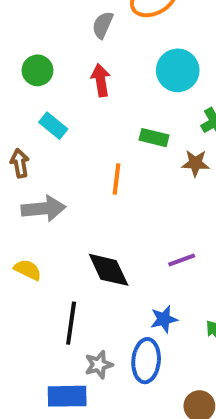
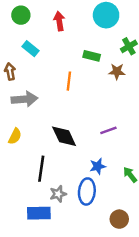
yellow semicircle: (28, 270) -> (15, 136), turned 91

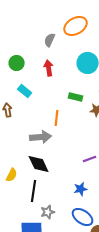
gray arrow: (24, 99) -> (41, 137), moved
yellow semicircle: (15, 136) -> (12, 175), moved
black diamond: (64, 136) -> (39, 164), moved
blue ellipse: (87, 191) -> (83, 217), moved, turned -60

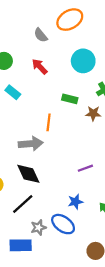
gray semicircle: (50, 40) -> (41, 35), turned -64
red arrow: (49, 68) -> (40, 66), turned -35
black line: (34, 191) -> (23, 204), turned 40
blue ellipse: (83, 217) -> (63, 224), moved

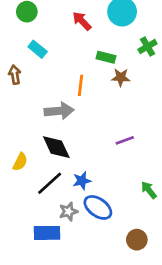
red arrow: (40, 66) -> (82, 21), moved
brown star: (93, 113) -> (121, 77), moved
blue star: (75, 202) -> (82, 181), moved

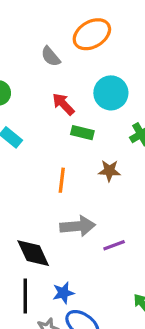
green rectangle: (106, 57) -> (82, 133), moved
gray arrow: (59, 111) -> (78, 226), moved
black line: (50, 183) -> (25, 296), turned -48

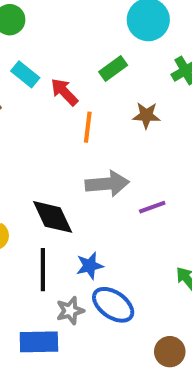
red arrow: (63, 104) -> (64, 92), moved
green rectangle: (82, 133) -> (113, 69), turned -50

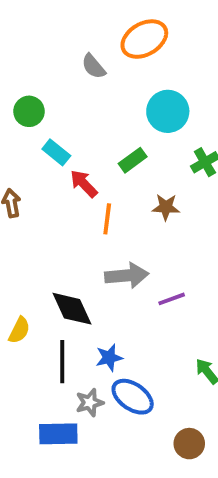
cyan rectangle: (25, 74) -> (56, 152), moved

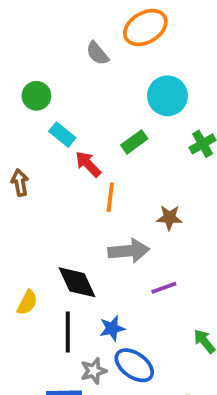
brown star: (166, 207) -> (169, 218), moved
purple line: (172, 299) -> (164, 288), moved

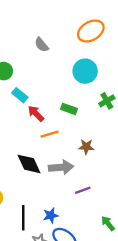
orange ellipse: (145, 28) -> (91, 31), moved
green rectangle: (134, 142) -> (69, 109), moved, turned 56
orange line: (110, 197) -> (50, 134), turned 66
black diamond: (77, 282) -> (29, 164), moved

